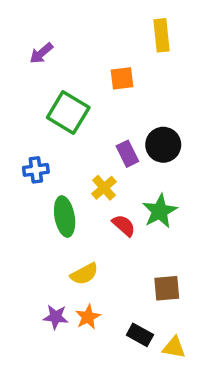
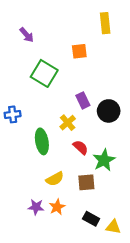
purple arrow: (41, 53) -> (27, 35), turned -91
black circle: (163, 145) -> (109, 111), moved
blue cross: (36, 170) -> (13, 114), moved
green star: (160, 211) -> (104, 160), moved
brown square: (167, 288) -> (86, 182), moved

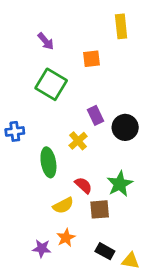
purple arrow: (27, 35) -> (46, 41), moved
red semicircle: (81, 147) -> (83, 185), moved
purple star: (36, 207) -> (42, 248), moved

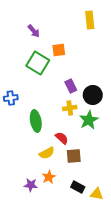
orange square: (91, 59) -> (59, 50), moved
yellow cross: (78, 141) -> (70, 108), moved, turned 32
green star: (120, 184) -> (89, 120), moved

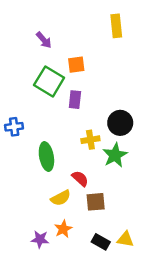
purple rectangle: (71, 86) -> (75, 100), moved, turned 32
yellow triangle: (97, 194) -> (125, 239), moved

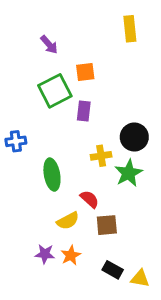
green square: (49, 81) -> (55, 91), turned 32
purple star: (40, 239) -> (45, 254), moved
yellow triangle: (125, 239) -> (140, 279), moved

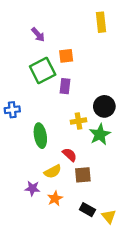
purple star: (45, 254) -> (32, 188), moved
yellow triangle: (140, 279) -> (109, 216), turned 40

